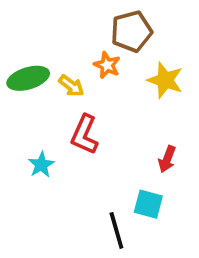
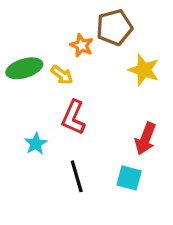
orange star: (107, 65) -> (82, 45), moved
red arrow: (167, 159) -> (145, 139), size x1.4
black line: (116, 230) -> (77, 176), moved

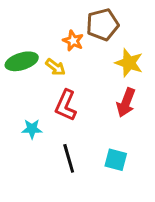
red arrow: (145, 139) -> (126, 102), moved
cyan star: (36, 144) -> (32, 129), turned 30

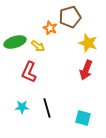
red L-shape: (66, 105) -> (29, 72), moved
cyan star: (32, 129) -> (22, 107), moved
cyan square: (116, 160) -> (83, 118), moved

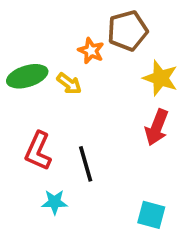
red L-shape: (29, 72) -> (38, 151), moved
cyan star: (22, 107) -> (55, 202), moved
black line: (47, 108) -> (86, 164), moved

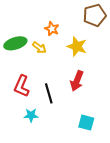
brown pentagon: (128, 31) -> (95, 15), moved
yellow star: (160, 78) -> (77, 46), moved
red arrow: (157, 127) -> (77, 81), moved

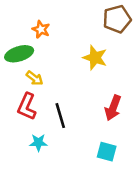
orange star: (52, 29) -> (41, 29), moved
yellow arrow: (39, 48) -> (35, 78), moved
red arrow: (77, 81) -> (113, 108), moved

